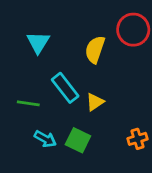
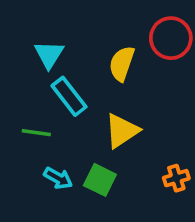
cyan rectangle: (65, 88) -> (69, 96), moved
yellow triangle: (95, 102) -> (122, 131), size x1.5

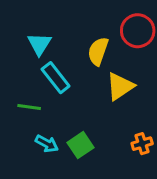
yellow triangle: (122, 131) -> (120, 86), moved
green square: (100, 180) -> (80, 145), turned 30

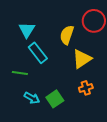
orange cross: (142, 144) -> (86, 88), moved

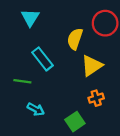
cyan triangle: (27, 30) -> (30, 18), moved
green square: (55, 99) -> (75, 122), moved

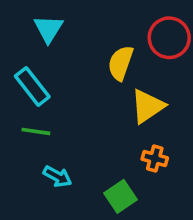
cyan rectangle: (42, 59) -> (32, 86), moved
orange cross: (96, 98) -> (155, 158), turned 32

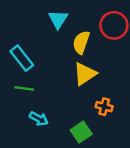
cyan triangle: (48, 29) -> (58, 19), moved
yellow triangle: (148, 106) -> (85, 74), moved

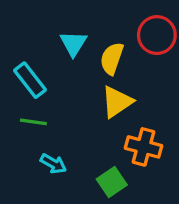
cyan triangle: (58, 19) -> (73, 43), moved
orange cross: (104, 107) -> (144, 147), size x1.5

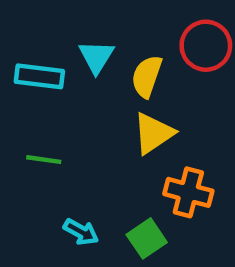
cyan rectangle: (30, 80) -> (39, 76), moved, turned -45
cyan arrow: (53, 164) -> (81, 232), moved

